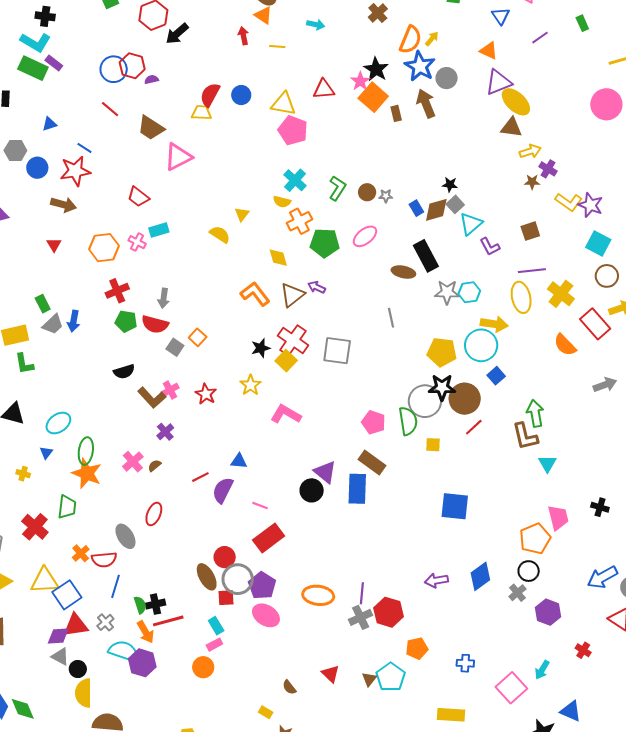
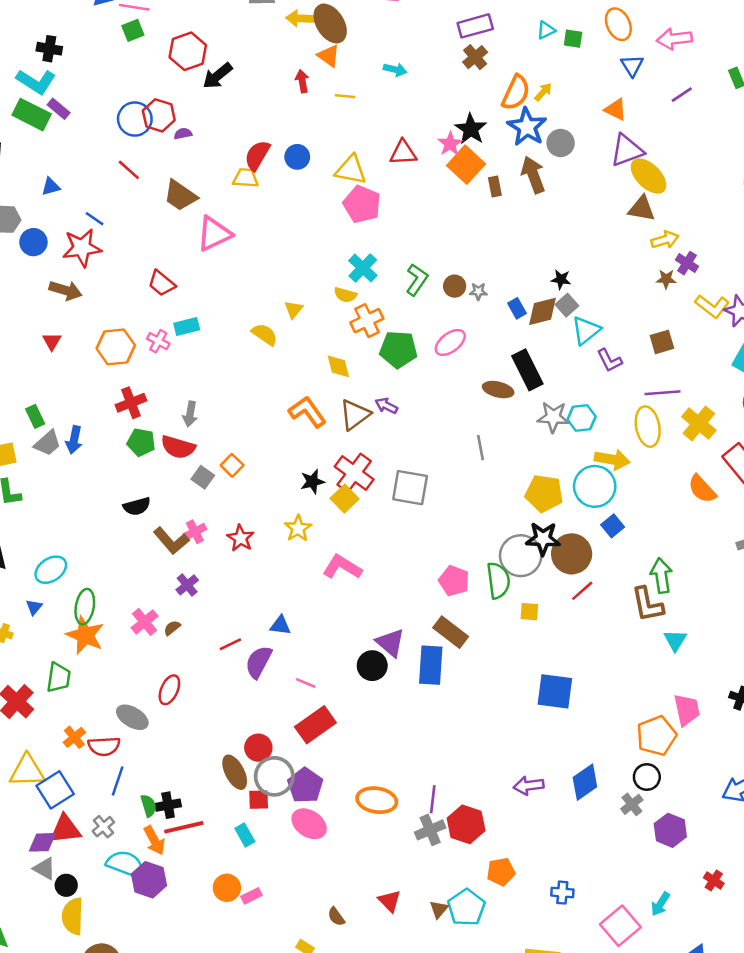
gray ellipse: (125, 536) -> (132, 717), turned -30
pink rectangle: (214, 645) -> (251, 896), moved

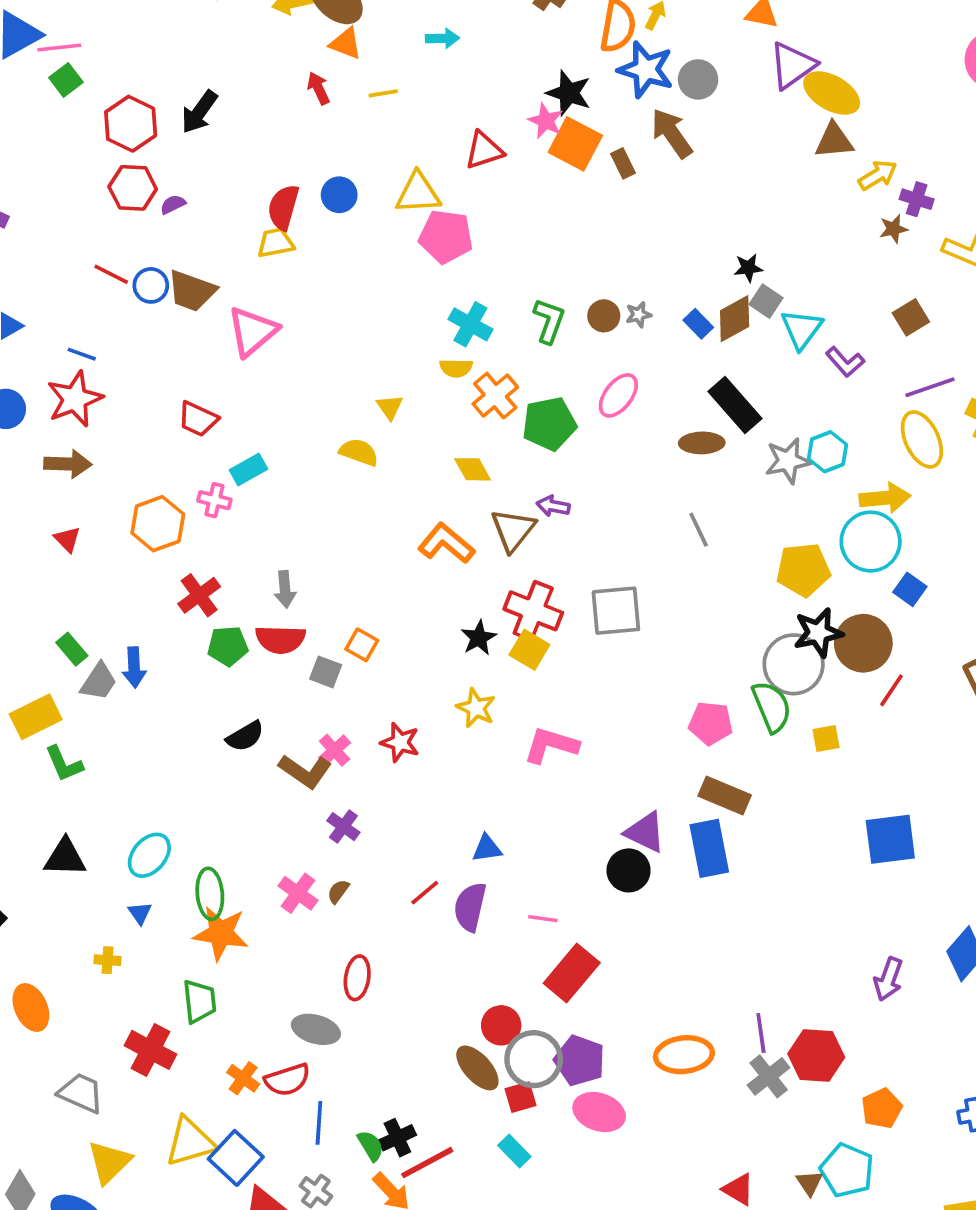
red hexagon: (188, 51) -> (131, 124), moved
blue circle: (135, 119) -> (151, 285), moved, size x0.7
purple arrow: (529, 786) -> (888, 979), turned -48

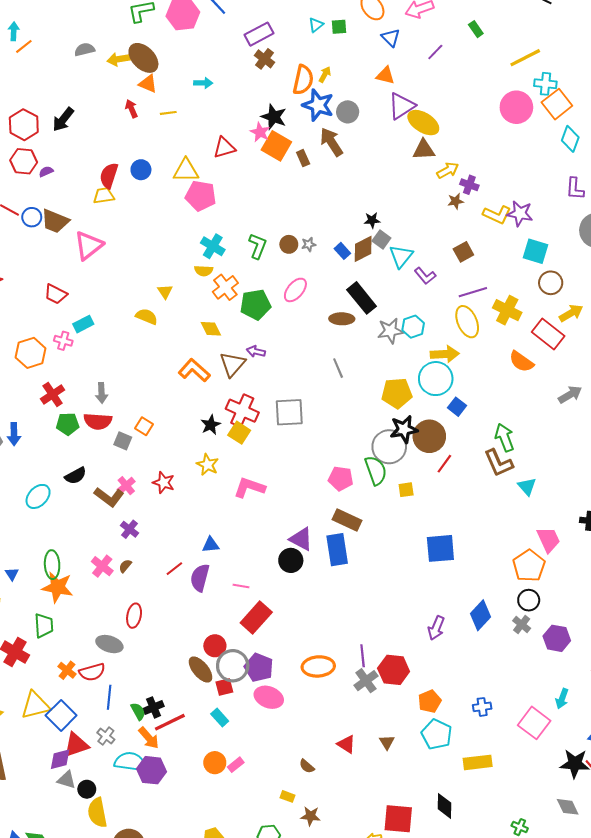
cyan ellipse: (149, 855) -> (38, 496), moved
cyan pentagon: (847, 1170) -> (437, 734), moved

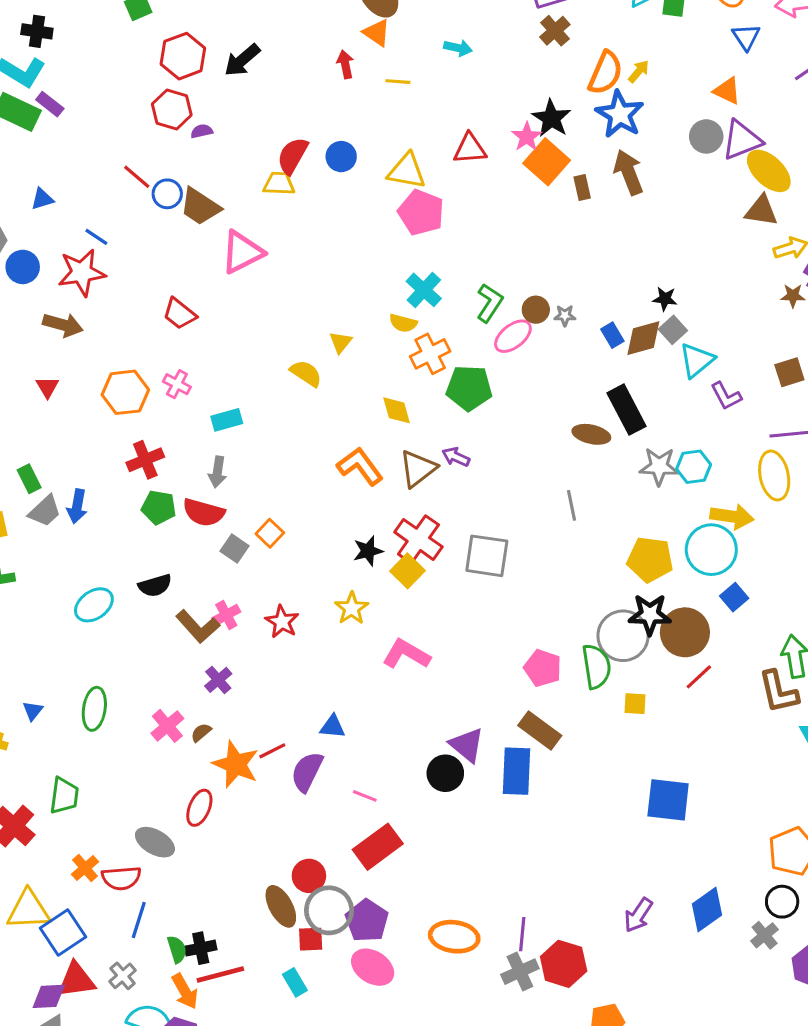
gray circle: (348, 112) -> (706, 136), moved
pink ellipse: (295, 290) -> (513, 336), moved
cyan rectangle: (83, 324) -> (227, 420), moved
orange star: (57, 587) -> (236, 764), moved

